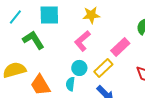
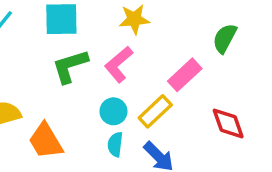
green L-shape: (33, 40) -> (70, 66), moved, turned -75
cyan semicircle: (70, 84) -> (115, 144), moved

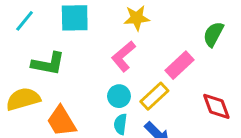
green L-shape: (70, 66) -> (48, 64), moved, turned -152

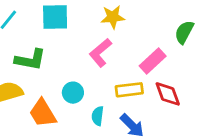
cyan circle: (119, 96) -> (73, 93), moved
yellow rectangle: (154, 96) -> (129, 90), turned 36
red diamond: (216, 106) -> (168, 94), moved

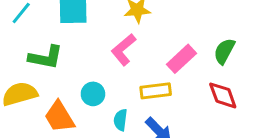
green semicircle: (184, 32) -> (224, 51), moved
red diamond: (168, 94) -> (223, 95), moved

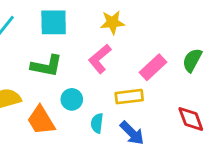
green L-shape: (46, 57) -> (47, 66), moved
red diamond: (223, 95) -> (191, 119), moved

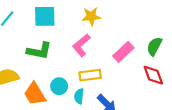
yellow rectangle: (129, 97) -> (90, 75), moved
cyan circle: (72, 99) -> (59, 86), moved
red diamond: (191, 119) -> (153, 75), moved

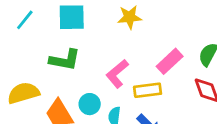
pink L-shape: (81, 45) -> (117, 74), moved
yellow rectangle: (90, 75) -> (148, 90), moved

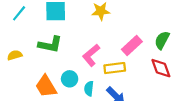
yellow semicircle: (23, 93) -> (15, 55), moved, size x0.6

